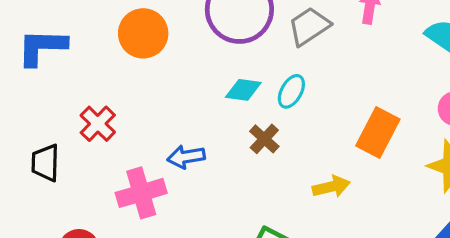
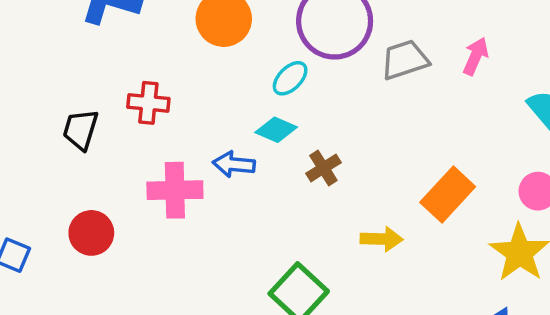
cyan diamond: (243, 90) -> (276, 130), moved
cyan ellipse: (291, 91) -> (290, 78), moved
red cross: (98, 124) -> (148, 103), turned 36

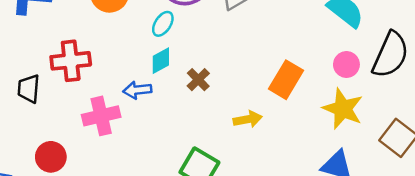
red cross: (148, 103) -> (71, 61), size x1.4
cyan diamond: (276, 130) -> (161, 61), turned -40

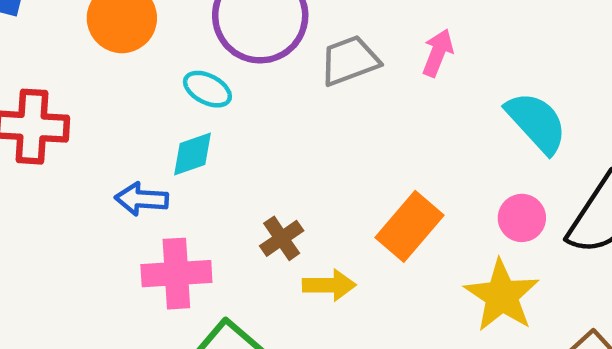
cyan ellipse: (163, 24) -> (207, 89), turned 75
brown cross: (198, 80) -> (282, 238), moved
pink cross: (101, 116) -> (176, 274), moved

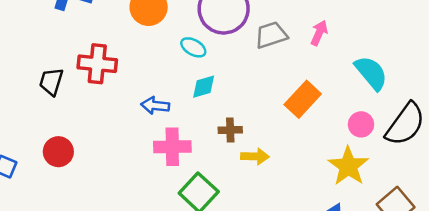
cyan diamond: (193, 154) -> (204, 87), moved
orange rectangle: (410, 226) -> (303, 99), moved
brown cross: (282, 238) -> (230, 130), turned 30

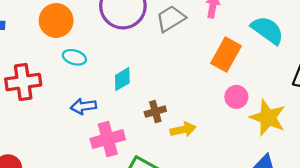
cyan ellipse: (193, 47) -> (74, 57), moved
orange rectangle: (303, 99) -> (226, 55), moved
pink circle: (361, 124) -> (236, 97), moved

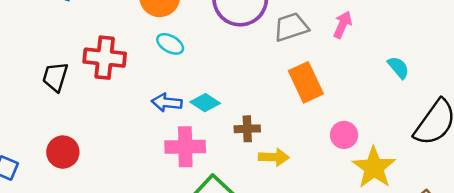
cyan semicircle: (267, 30) -> (398, 68), size x0.6
orange rectangle: (226, 55) -> (306, 82), moved, turned -68
cyan diamond: (122, 79) -> (205, 103), moved, turned 50

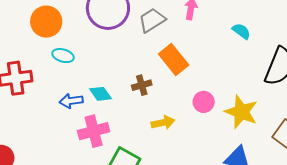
cyan diamond: (205, 103) -> (101, 94), turned 35
brown cross: (247, 129) -> (142, 85), moved
pink circle: (344, 135) -> (204, 102), moved

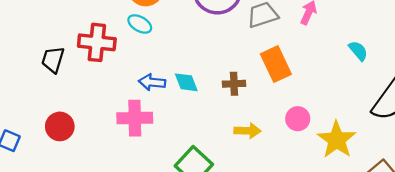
cyan ellipse: (63, 56) -> (140, 24), moved
pink cross: (94, 131) -> (135, 118), moved

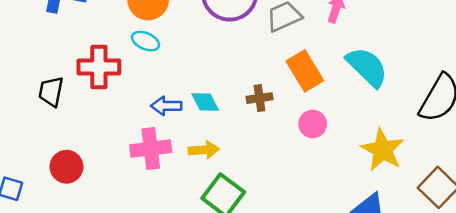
cyan semicircle: (358, 51) -> (367, 67), moved, size x1.8
pink circle: (298, 119) -> (313, 124), moved
yellow arrow: (247, 131) -> (204, 150), moved

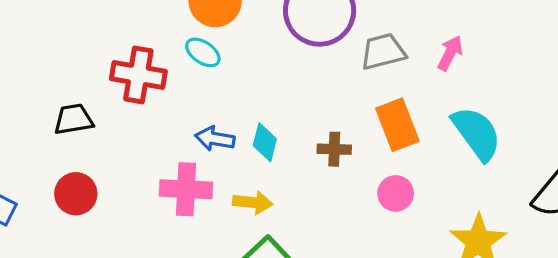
black trapezoid: (51, 92) -> (74, 119), moved, turned 60
cyan diamond: (205, 102) -> (265, 142), turned 32

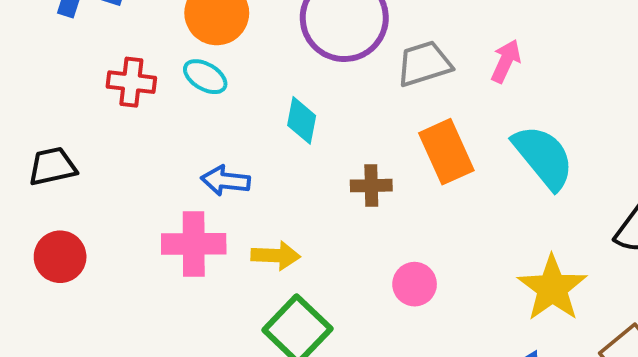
red cross: (138, 75) -> (131, 82), moved, size x0.7
cyan diamond: (265, 142) -> (302, 120), moved
pink circle: (396, 193) -> (415, 284), moved

